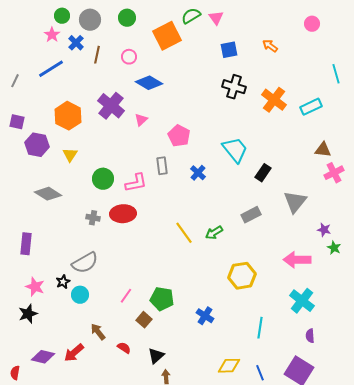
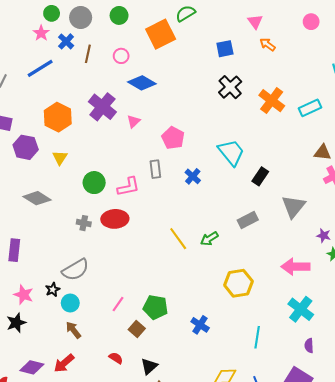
pink triangle: (216, 18) -> (255, 22), moved
black cross: (234, 87) -> (230, 87), turned 30
brown arrow: (98, 332) -> (73, 330), moved

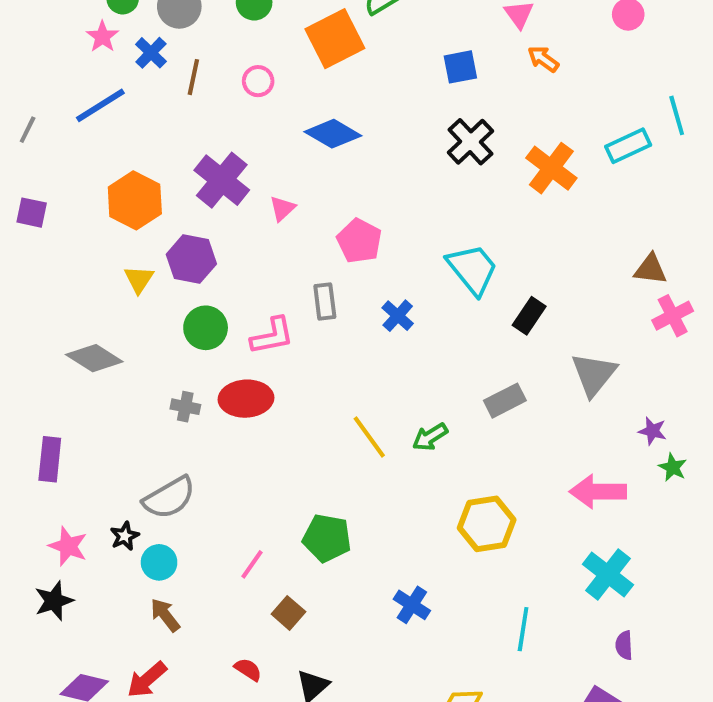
blue diamond: (142, 83) -> (333, 134), moved
cyan rectangle: (310, 108) -> (628, 146), moved
purple hexagon: (26, 147) -> (191, 259), moved
green pentagon: (155, 307) -> (327, 538), moved

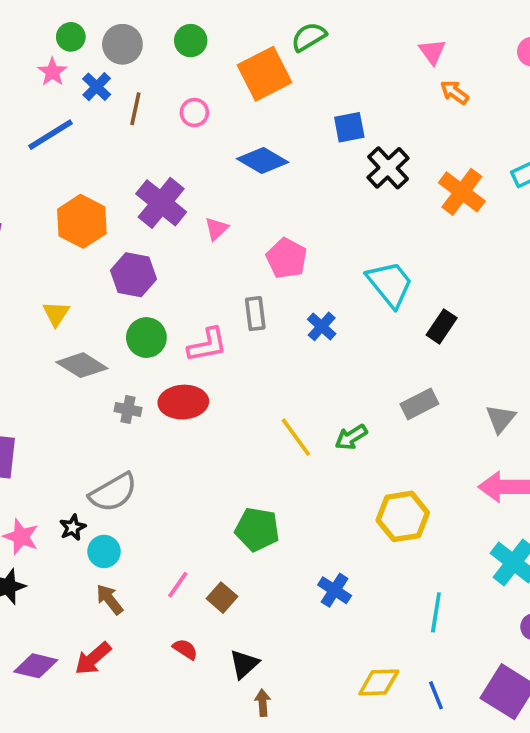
blue square: (460, 67) -> (349, 127), moved
yellow triangle: (139, 279) -> (56, 314), moved
gray diamond: (94, 358) -> (82, 365), moved
gray triangle: (594, 374) -> (501, 419), moved, size x0.7
pink line: (252, 564) -> (178, 585), moved

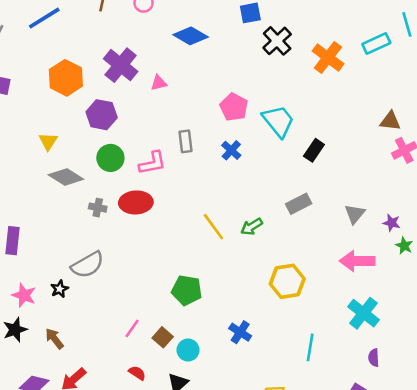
pink triangle: (217, 229) -> (159, 83), turned 30
pink pentagon: (287, 258) -> (234, 107), moved
cyan circle: (104, 551) -> (188, 350), moved
brown arrow: (110, 599) -> (54, 339), moved

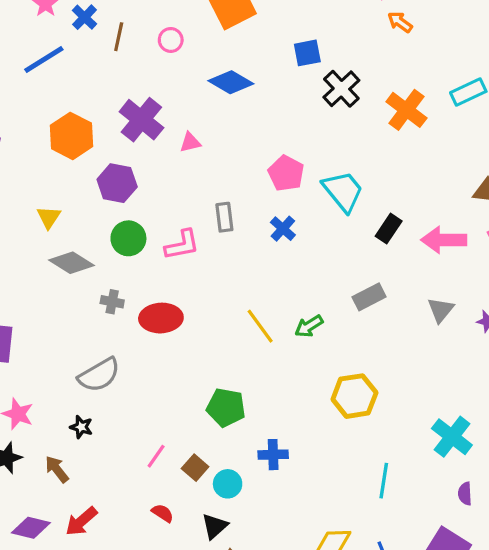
red ellipse: (136, 202) -> (161, 318), moved
pink arrow: (357, 261) -> (444, 240), moved
black star: (60, 289) -> (81, 427), moved, turned -30
blue cross: (240, 332) -> (273, 455), moved, turned -35

